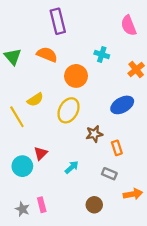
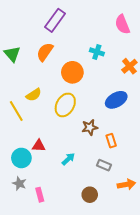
purple rectangle: (58, 21) -> (55, 20), turned 50
orange semicircle: (47, 54) -> (45, 52), turned -78
red triangle: (41, 153) -> (39, 146), turned 48
gray star: (22, 209) -> (19, 183), moved

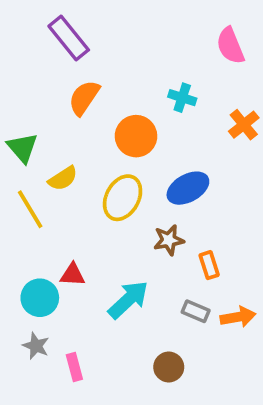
purple rectangle: (55, 20) -> (69, 38), moved, turned -75
green triangle: (12, 54) -> (22, 148), moved
blue ellipse: (116, 100) -> (188, 188), moved
cyan arrow: (68, 159) -> (128, 300), size x1.6
orange arrow: (126, 184) -> (238, 317), moved

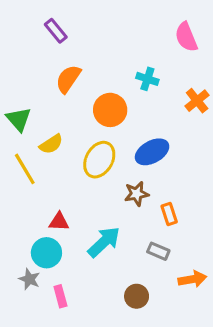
purple rectangle: (69, 38) -> (56, 31), size x0.7
cyan circle: (40, 298) -> (46, 253), moved
orange arrow: (238, 317) -> (192, 279), moved

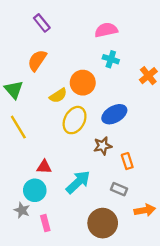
pink semicircle: (186, 37) -> (106, 30), moved, turned 100
orange semicircle: (68, 79) -> (37, 60), moved
yellow semicircle: (51, 144) -> (58, 95), moved
brown circle: (137, 296) -> (103, 223), size x1.6

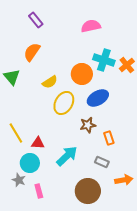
cyan cross: (111, 59) -> (104, 60), moved, size x1.5
orange circle: (83, 83) -> (82, 74), moved
yellow line: (18, 127) -> (16, 133), moved

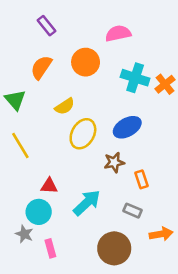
orange circle: (82, 74) -> (86, 62), moved
yellow line: (16, 133) -> (20, 145), moved

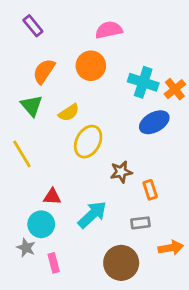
purple rectangle: (46, 26) -> (33, 26), moved
pink semicircle: (118, 33) -> (109, 30), moved
green triangle: (15, 100) -> (32, 106), moved
blue ellipse: (127, 127) -> (154, 122), moved
gray rectangle: (132, 211) -> (140, 223), turned -30

